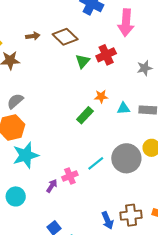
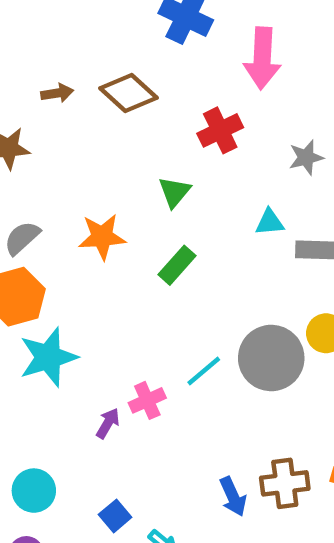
green triangle: (83, 61) -> (174, 192), moved
orange star: (101, 97) -> (102, 237), moved, size x1.5
cyan triangle: (123, 108) -> (270, 222), moved
cyan circle: (16, 196) -> (34, 491), moved

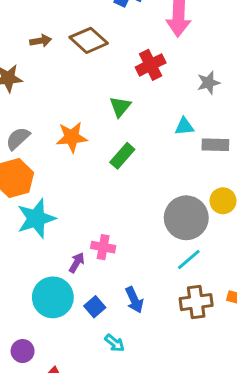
cyan line: (204, 371) -> (189, 259), moved
pink cross: (147, 400) -> (103, 247), turned 35
cyan circle: (34, 491) -> (53, 297), moved, size x1.4
blue arrow: (233, 497) -> (134, 300), moved
blue square: (115, 516) -> (95, 307), moved

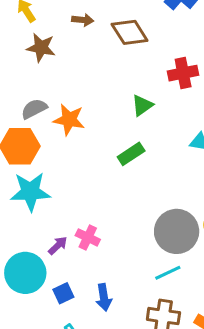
orange star: (72, 137) -> (69, 120), moved

